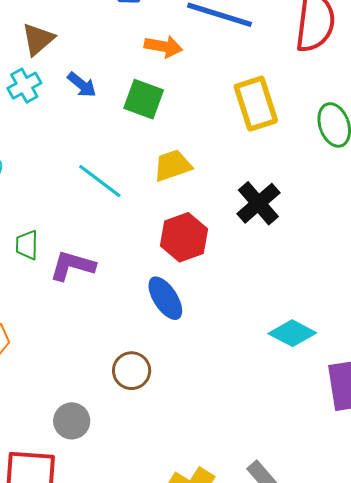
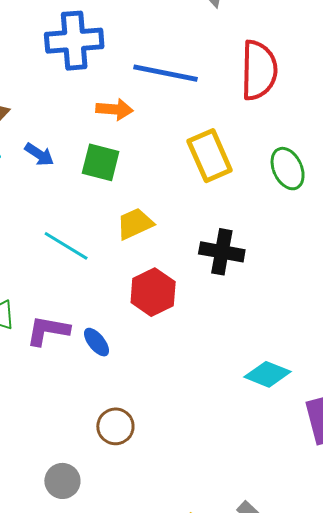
black cross: (258, 203) -> (222, 252), turned -33
blue ellipse: (165, 298) -> (97, 342), moved, size x0.7

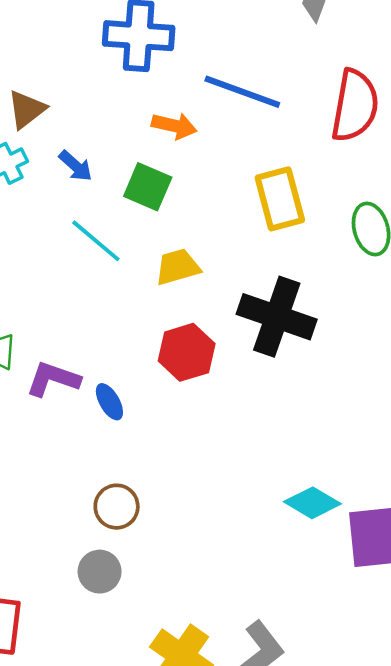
cyan line: (66, 246) -> (96, 241), moved
black cross: (222, 252) -> (277, 317), size x1.4
cyan diamond: (267, 374) -> (312, 503), moved
gray circle: (62, 481) -> (100, 572), moved

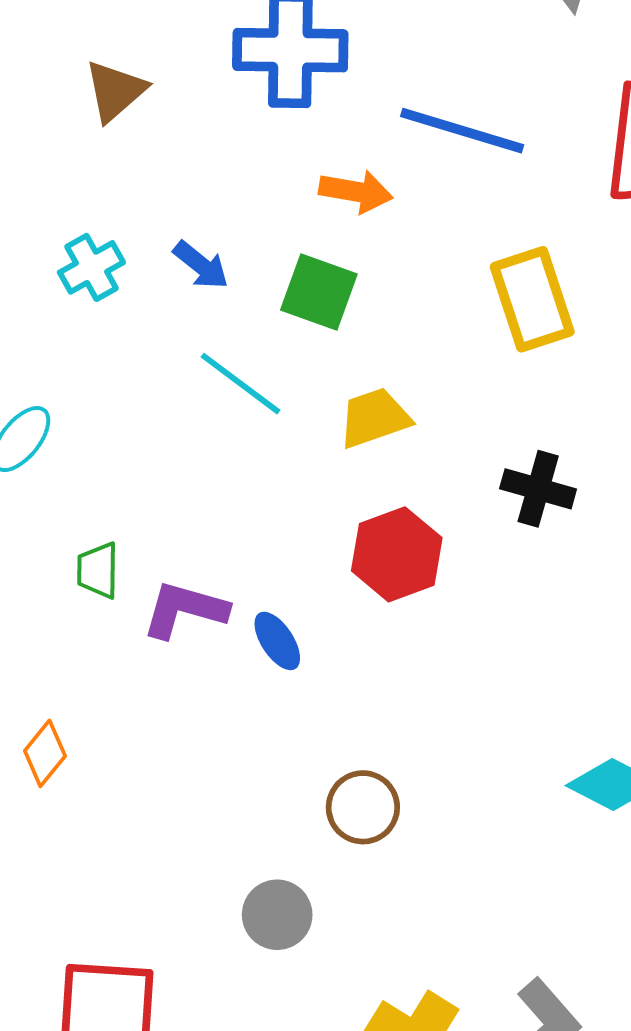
brown triangle: (27, 109) -> (115, 91), moved
black cross: (277, 317) -> (538, 489), size x0.6
brown circle: (117, 507) -> (363, 807), moved

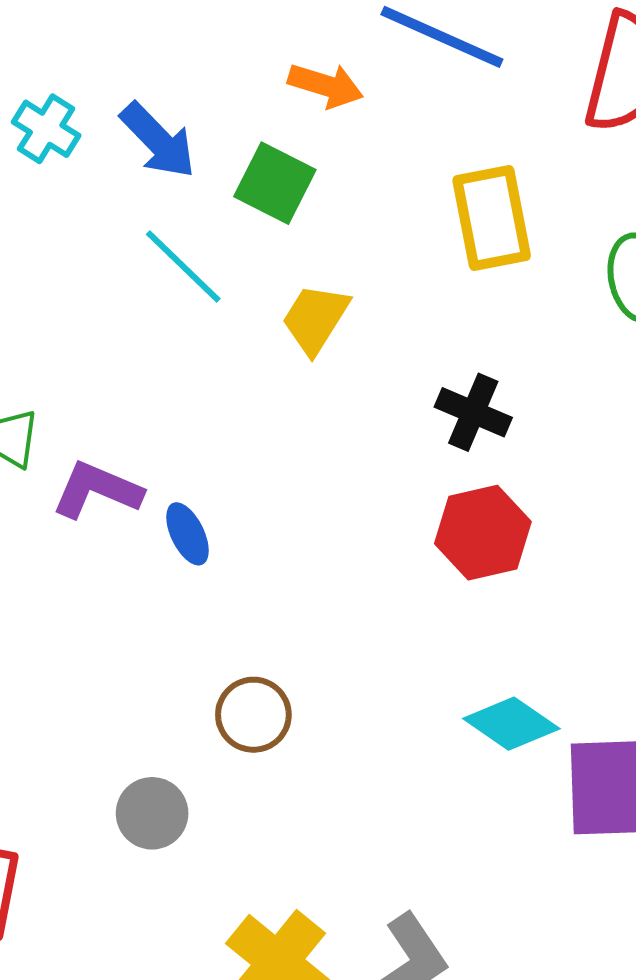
blue arrow: (201, 265) -> (158, 141), size x1.4
cyan cross: (91, 267) -> (46, 129), turned -36
yellow trapezoid: (374, 418) -> (315, 319), turned -46
red hexagon: (397, 554) -> (483, 533), moved

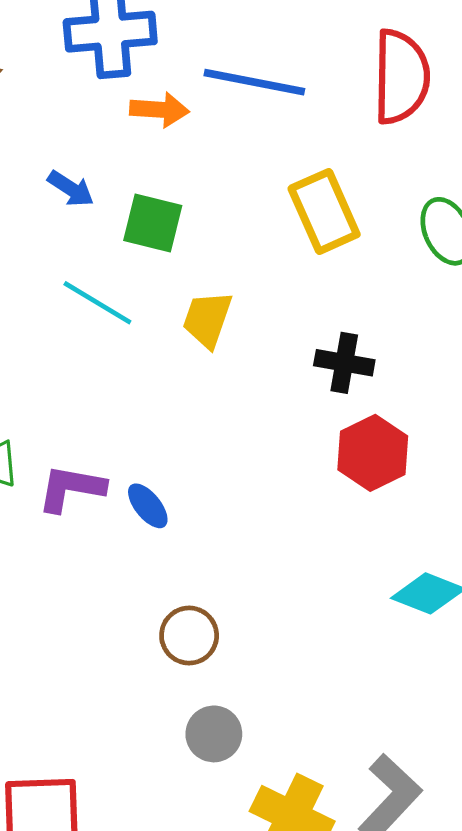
orange arrow: (326, 85) -> (159, 110), moved
blue arrow: (158, 141) -> (71, 189), moved, size x0.7
brown circle: (253, 715) -> (189, 636), moved
gray circle: (152, 813) -> (214, 734), moved

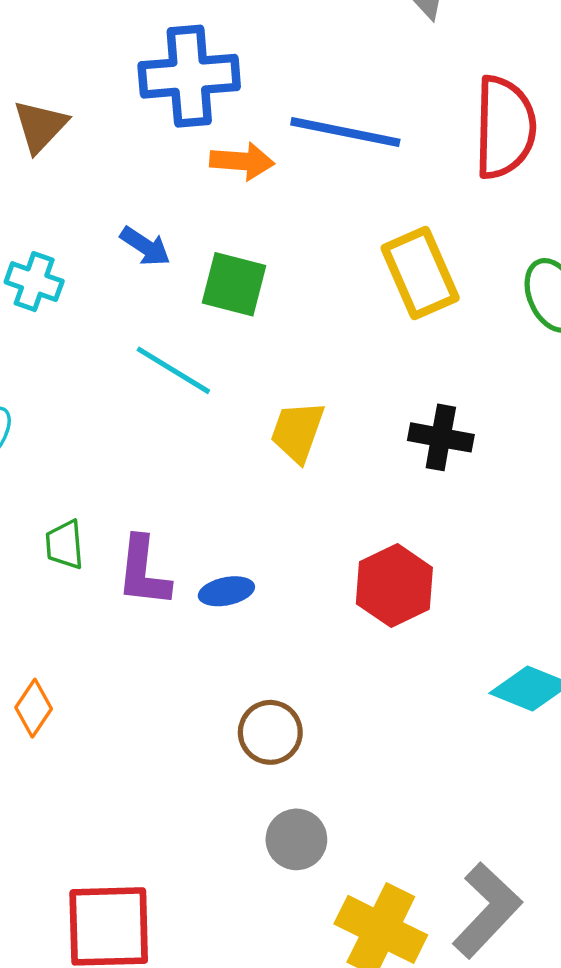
yellow trapezoid: (207, 319) -> (297, 432), moved
red hexagon: (373, 453) -> (394, 586), moved
purple L-shape: (71, 488) -> (143, 572), turned -94
blue ellipse: (148, 506) -> (226, 591), turned -63

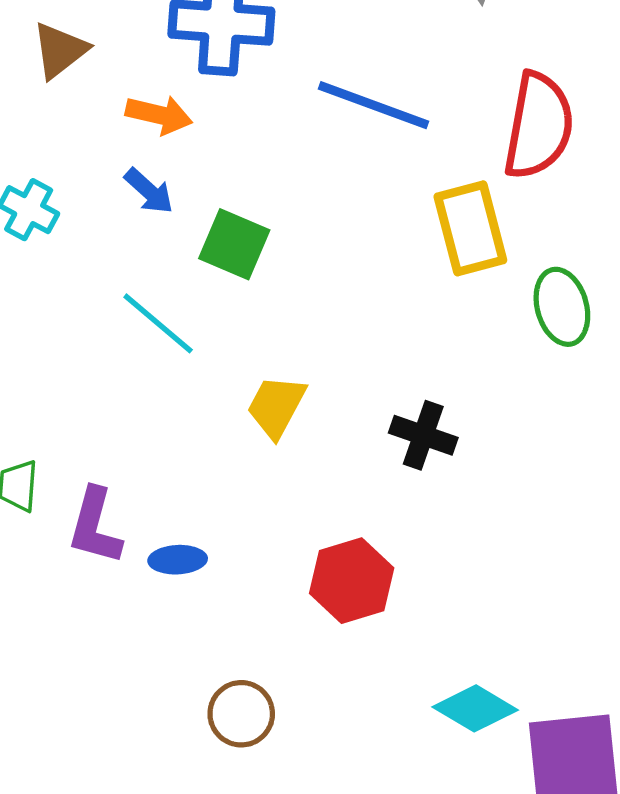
orange arrow: (242, 161) -> (159, 115), moved
yellow rectangle: (420, 273) -> (470, 228), moved
brown circle: (270, 732) -> (241, 714), moved

